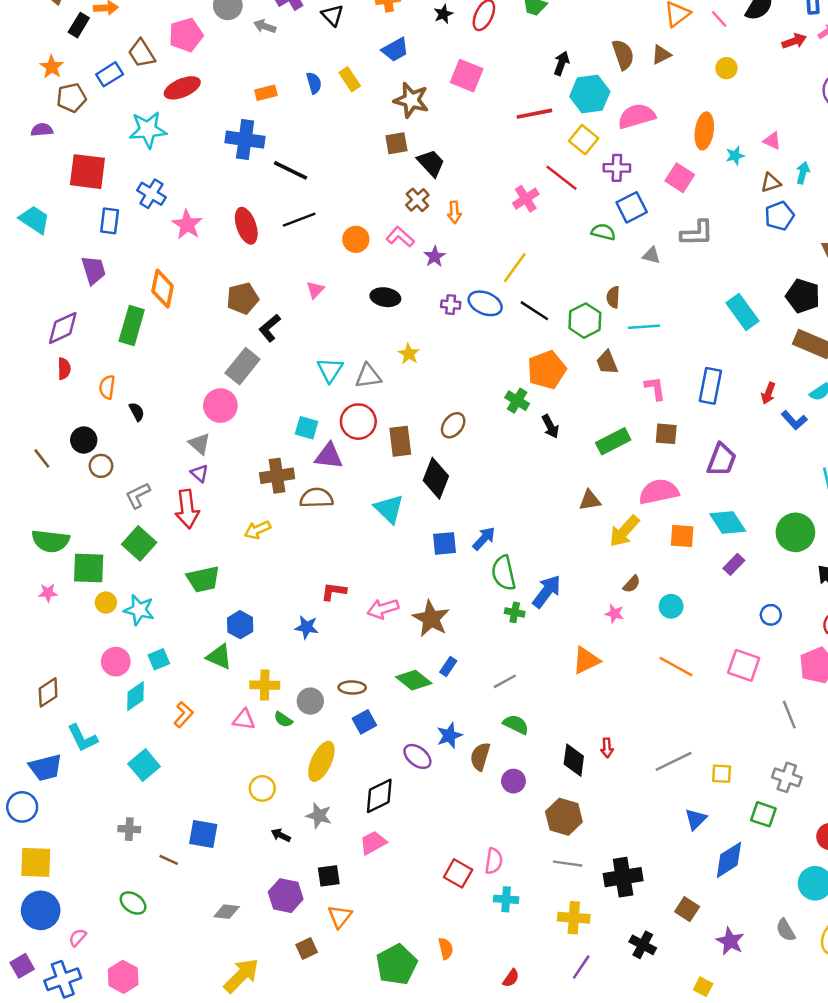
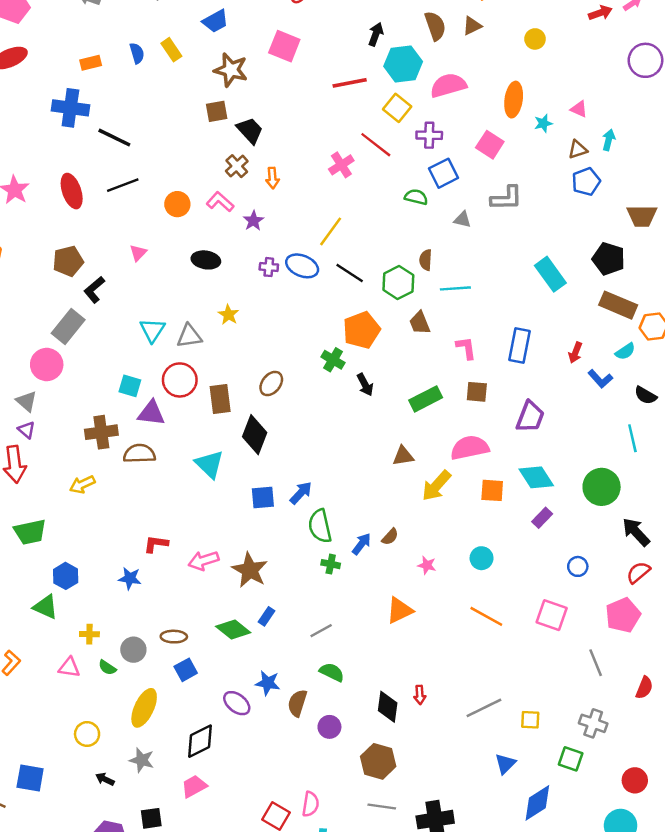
brown semicircle: (632, 584) -> (390, 537), moved
blue arrow: (547, 591) -> (362, 544), size x0.7
yellow cross: (265, 685) -> (89, 634), size x0.7
blue star: (449, 736) -> (268, 683), turned 30

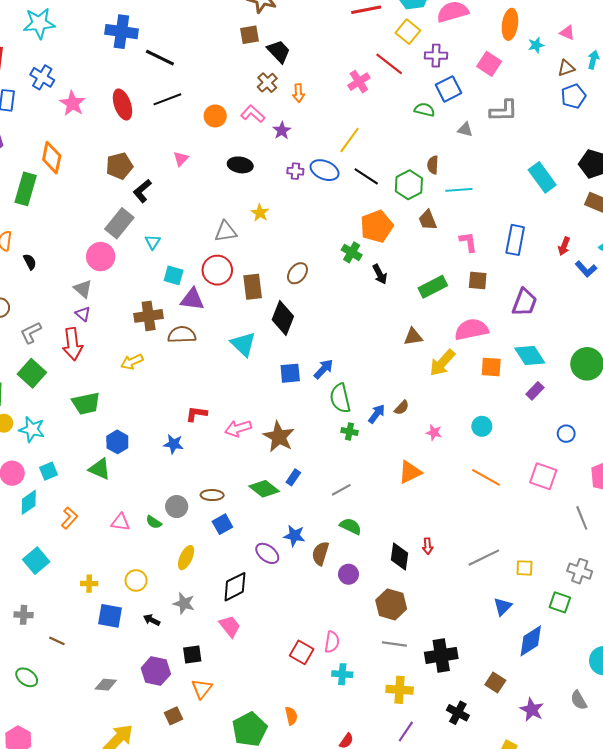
cyan triangle: (152, 330) -> (153, 242), moved, size x0.7
yellow cross: (89, 634) -> (89, 584), moved
yellow ellipse: (144, 708) -> (186, 558), size x0.7
blue square: (30, 778) -> (110, 616), moved
pink trapezoid: (194, 786) -> (230, 626), turned 80

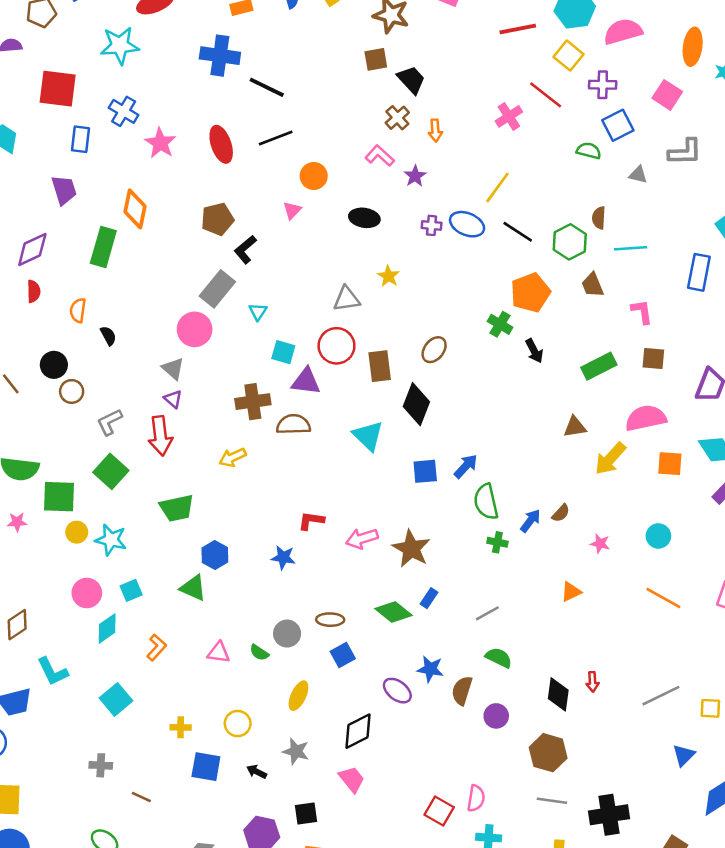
orange circle: (215, 116) -> (314, 176), moved
blue rectangle: (515, 240) -> (699, 272), moved
orange triangle: (410, 472) -> (571, 592), size x0.7

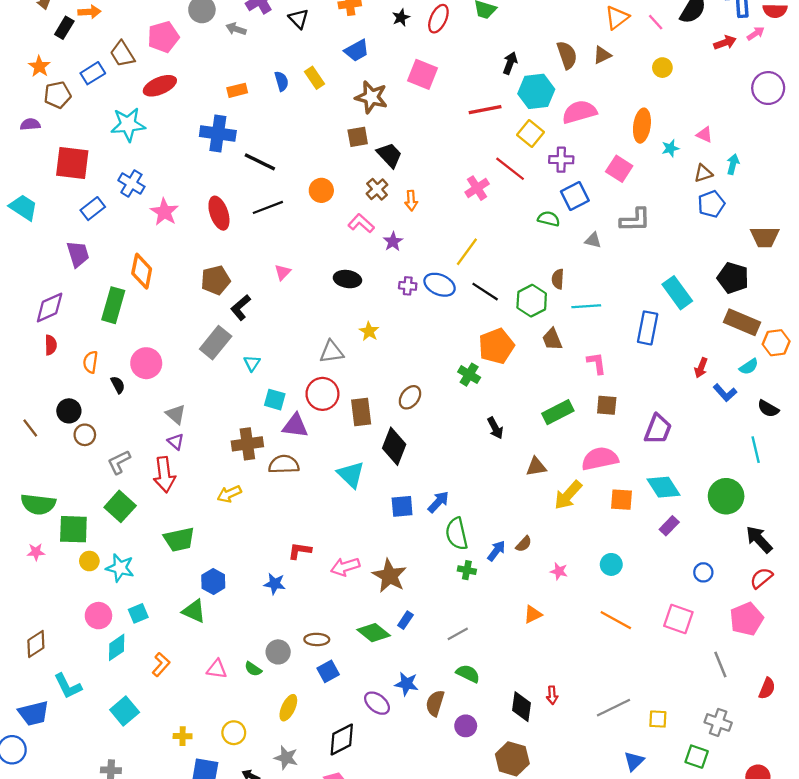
blue rectangle: (80, 139) -> (93, 209), turned 45
orange circle: (314, 176) -> (321, 190), moved
pink circle: (195, 329) -> (146, 363), moved
black arrow: (534, 351) -> (495, 428), moved

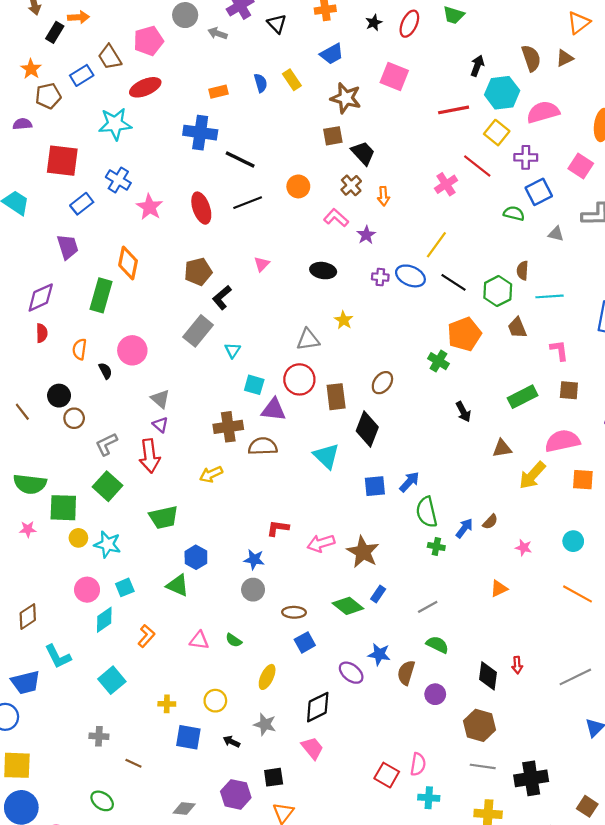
gray circle: (278, 652) -> (253, 590), moved

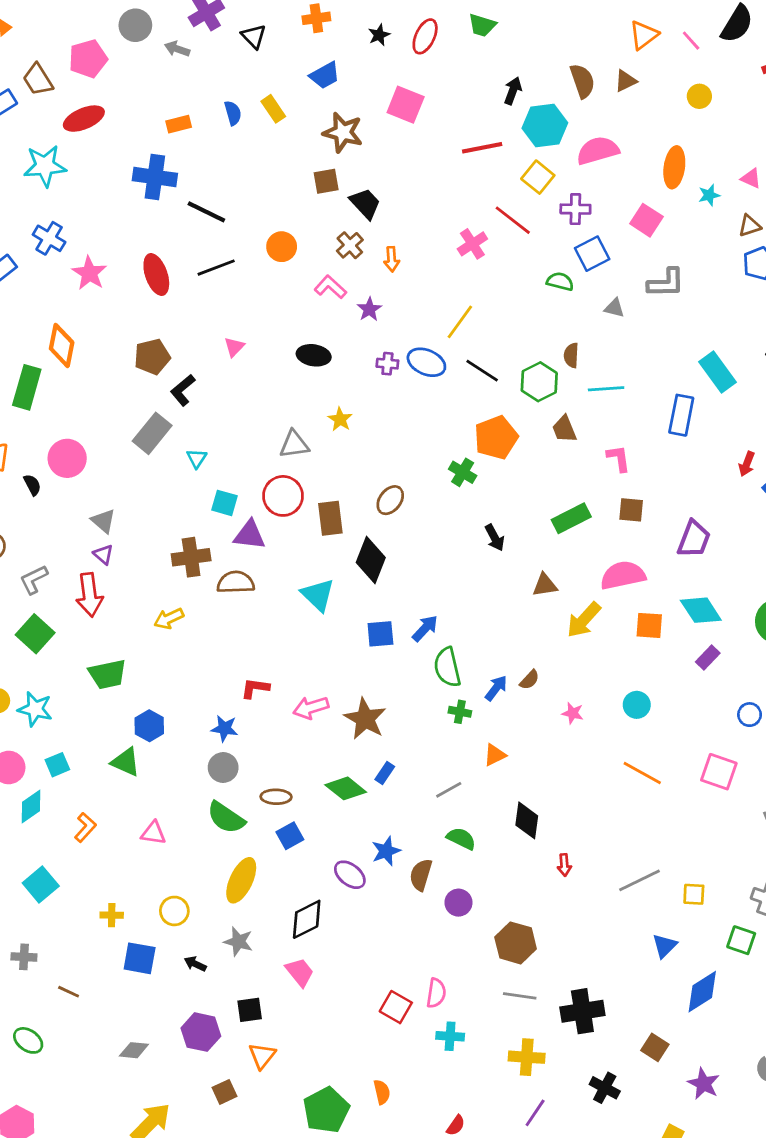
orange triangle: (499, 589) -> (495, 755), moved
green semicircle: (234, 640) -> (226, 818), moved, size x1.8
blue star: (379, 654) -> (386, 851), turned -30
black diamond: (488, 676) -> (527, 820), moved
yellow ellipse: (267, 677) -> (241, 880), size x1.4

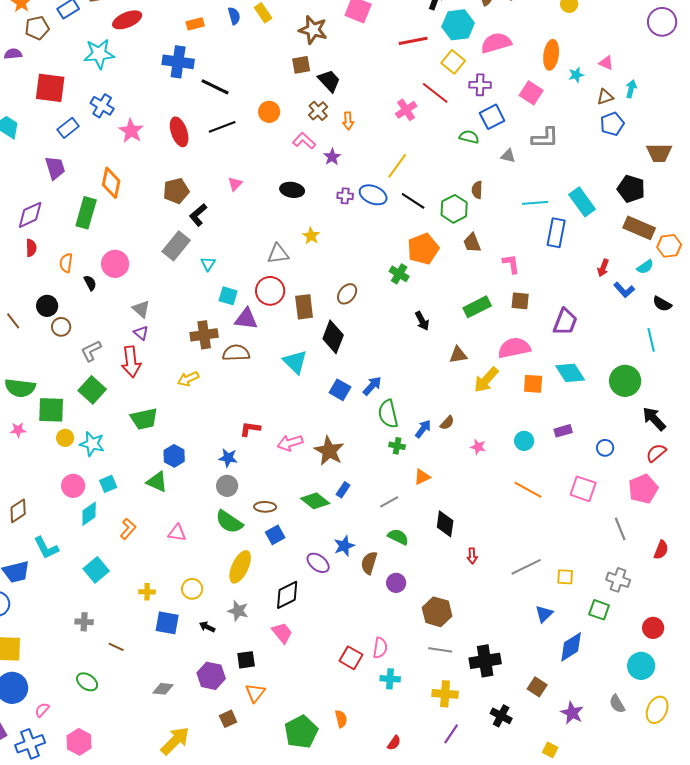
cyan line: (606, 389) -> (535, 203), moved
blue square: (380, 634) -> (340, 390), turned 35
purple rectangle: (708, 657) -> (563, 431), moved, turned 30

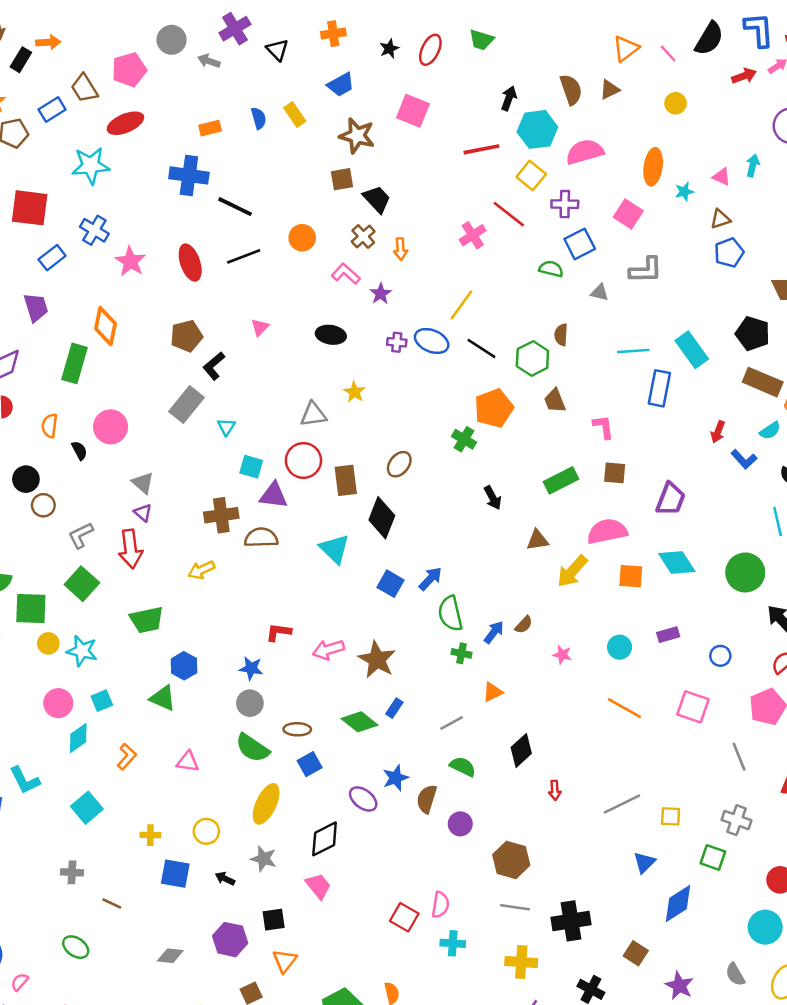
cyan arrow: (631, 89) -> (753, 166), moved
black diamond: (445, 524) -> (521, 750), turned 40

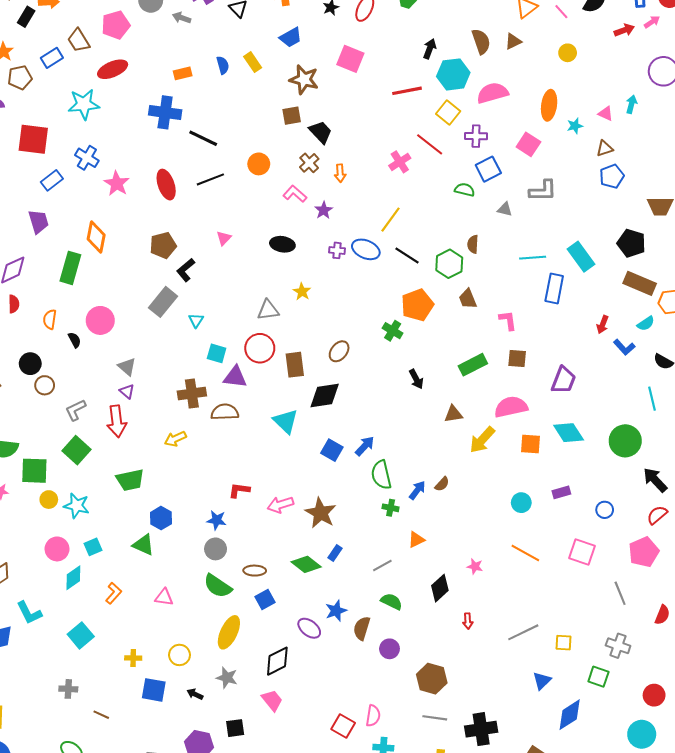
black diamond: (382, 518) -> (325, 396), turned 60
pink star: (562, 655) -> (475, 566), moved

